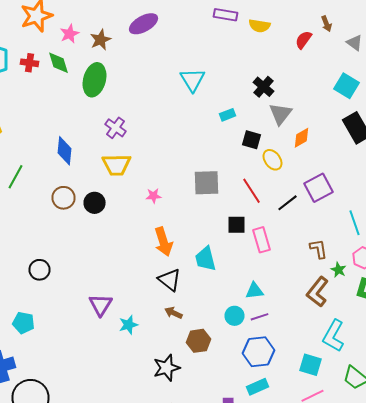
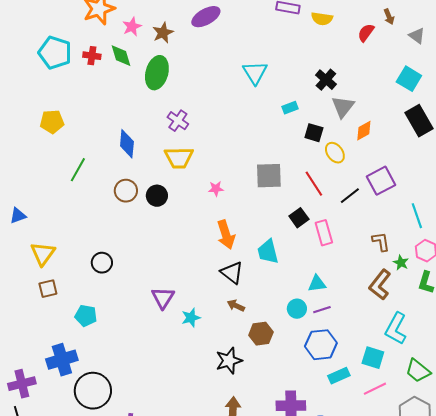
black square: (236, 225) -> (299, 218), turned -36
cyan rectangle: (258, 387) -> (339, 376), moved

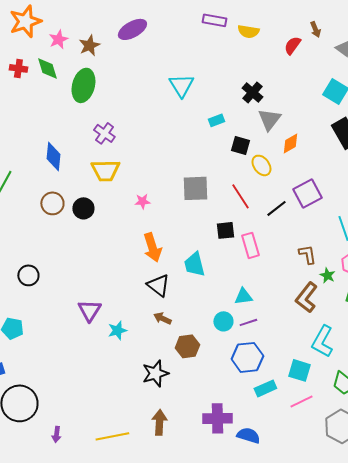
black square: (299, 218) -> (225, 230), turned 30

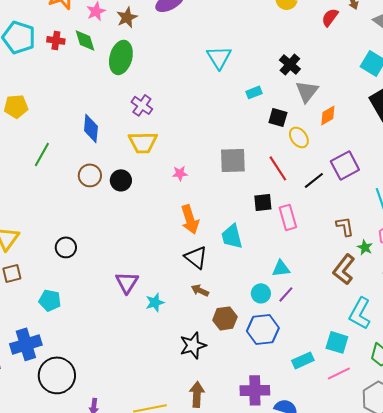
purple line: (248, 322) -> (286, 294), turned -30
blue hexagon: (247, 357) -> (263, 329), moved

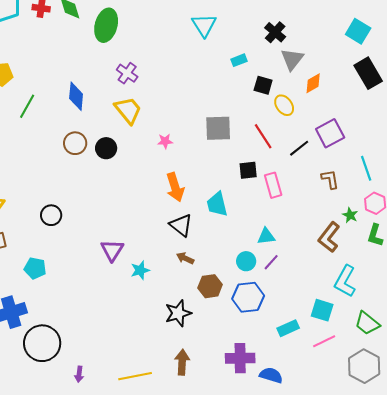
yellow trapezoid: (143, 142) -> (128, 110), turned -128
green line: (42, 154) -> (27, 106), moved
brown L-shape: (345, 226) -> (330, 179), moved

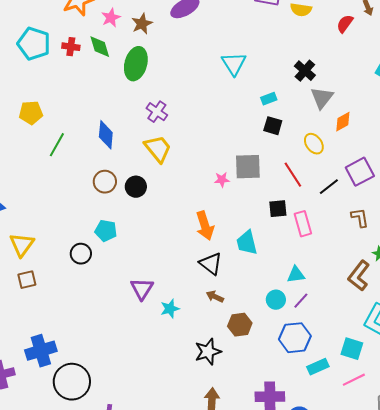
black square: (263, 85) -> (273, 126), moved
pink star: (165, 141) -> (222, 180), moved
cyan pentagon: (35, 268) -> (106, 231), moved
blue hexagon: (248, 297) -> (295, 338), moved

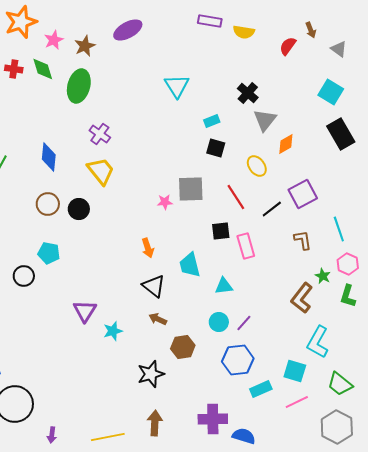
orange arrow: (205, 226) -> (148, 248), size x0.7
cyan triangle: (296, 275) -> (224, 286), moved

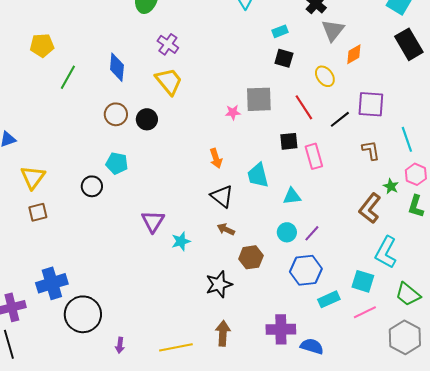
purple square: (303, 194) -> (371, 104), turned 32

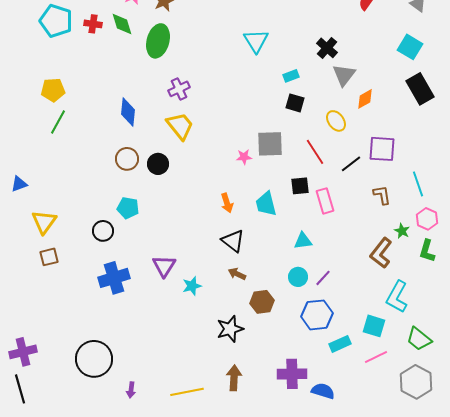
purple cross: (168, 44) -> (179, 89), turned 30
green line: (68, 77) -> (58, 122), moved
cyan trapezoid: (258, 175) -> (266, 204), moved
blue cross: (52, 283) -> (114, 278), moved

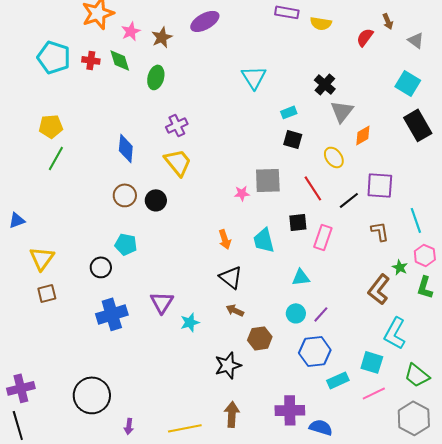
green ellipse: (158, 41) -> (156, 77), size x0.7
pink rectangle: (325, 201) -> (323, 237), turned 35

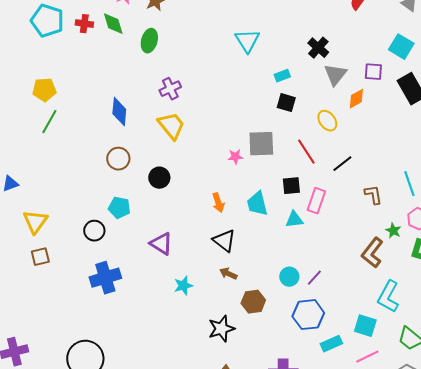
purple square: (380, 185) -> (373, 72), moved, size x0.7
black circle: (156, 200) -> (159, 178), moved
cyan triangle: (301, 277) -> (294, 220), moved
purple triangle: (162, 302) -> (161, 244), moved, turned -30

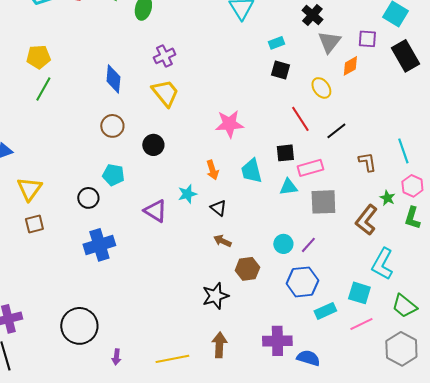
gray square: (261, 144) -> (323, 202), moved
pink star: (235, 157) -> (229, 124), size x1.8
pink rectangle: (316, 201) -> (310, 168), turned 55
black triangle: (224, 241) -> (218, 208), size x0.7
cyan star: (183, 286) -> (187, 194), moved

